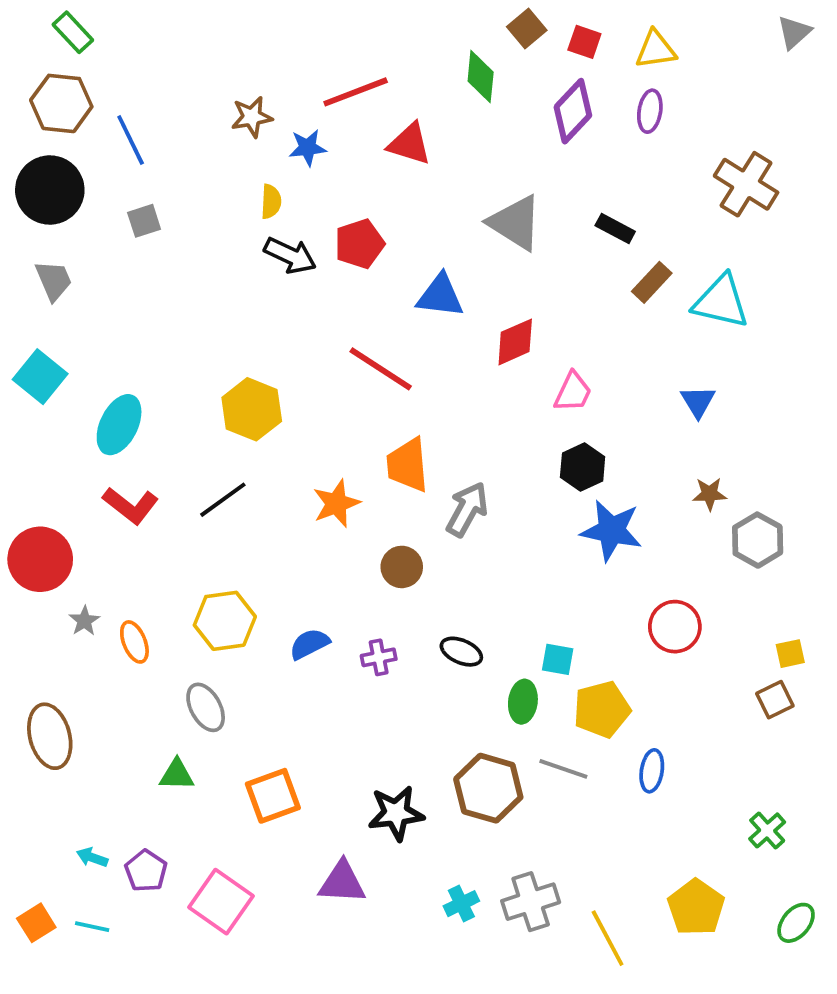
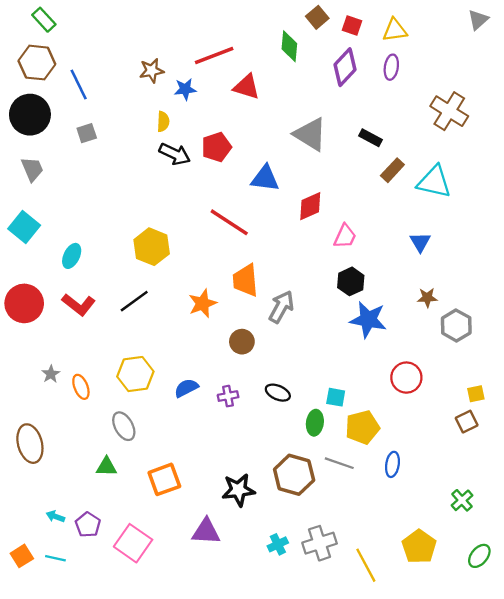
cyan ellipse: (119, 425) -> (72, 256), size x0.7
red circle: (40, 559) -> (24, 303), moved

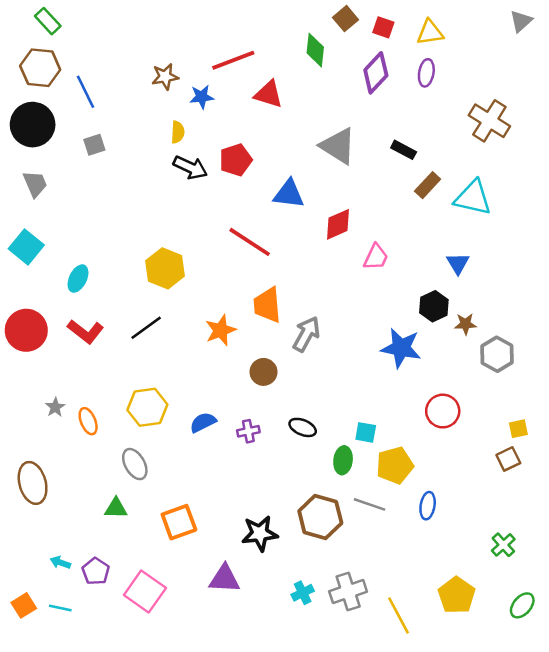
black hexagon: (351, 281) -> (434, 306), moved

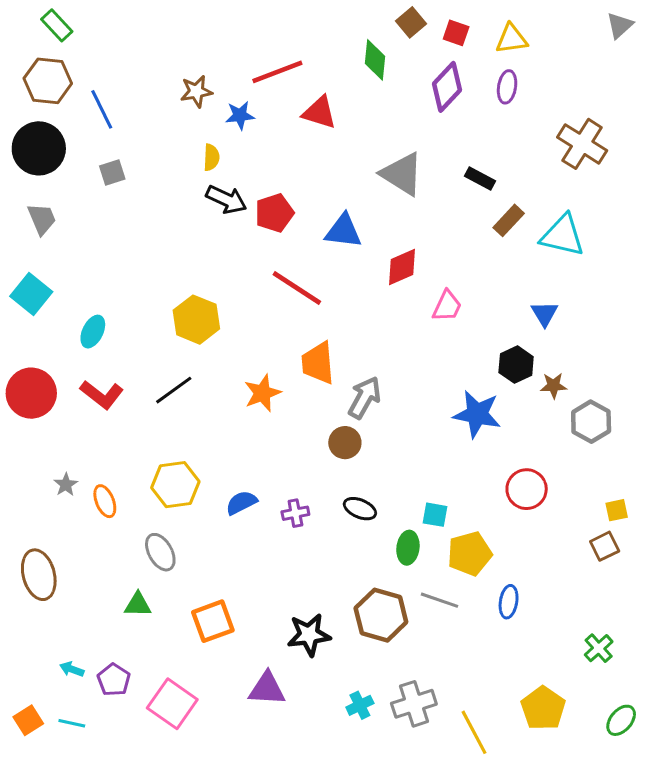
red pentagon: (236, 160) -> (274, 213), moved
brown circle: (264, 372) -> (345, 443), moved

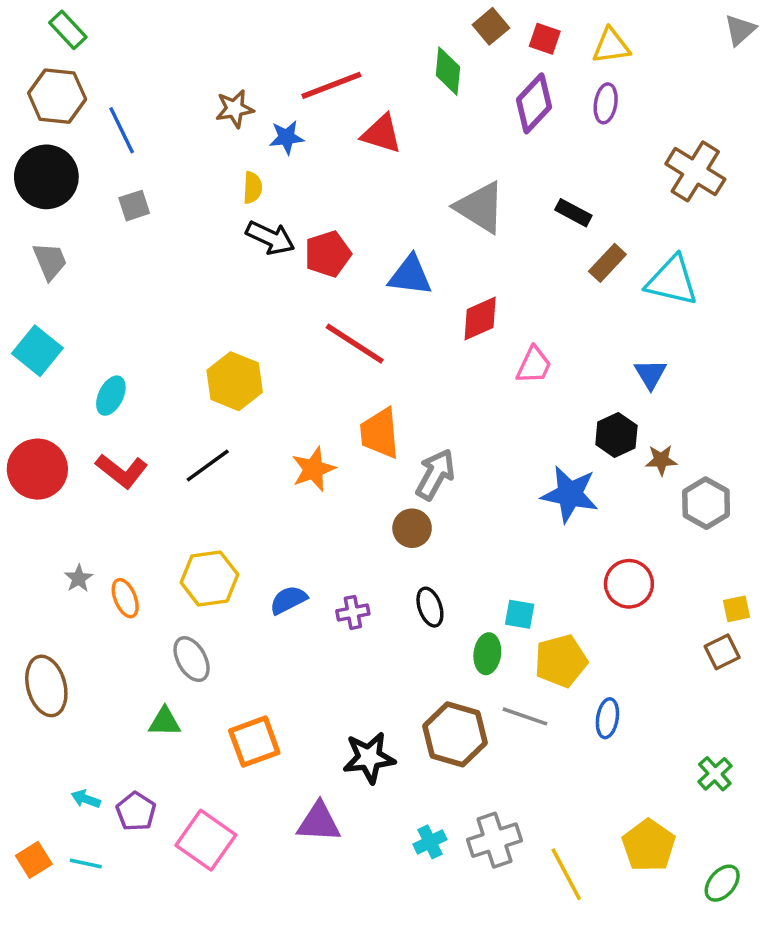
black ellipse: (360, 509) -> (430, 607), turned 48
green ellipse: (621, 720) -> (722, 883), moved

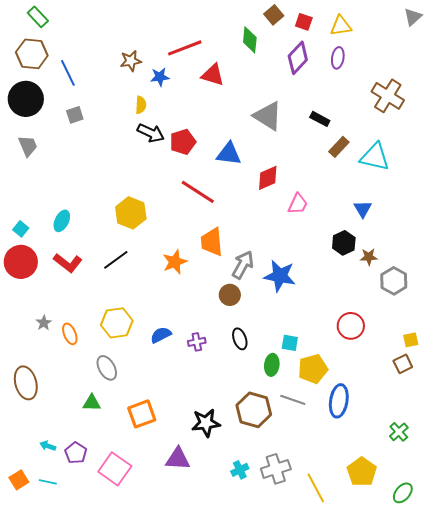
cyan square: (37, 351) -> (21, 229), moved, size x0.6
blue star: (570, 494) -> (280, 276), moved
blue ellipse: (607, 718) -> (339, 401), size x1.5

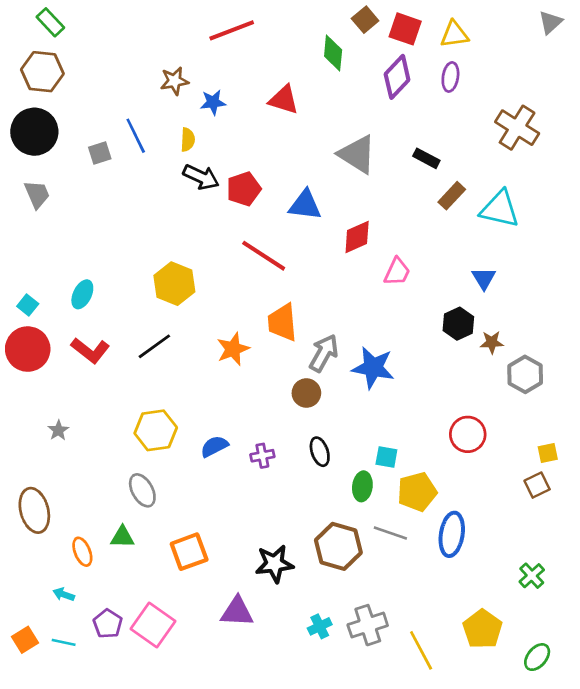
red square: (304, 22) -> (405, 29), size x1.4
red line: (185, 48) -> (232, 30), moved
blue line: (68, 73) -> (136, 136), moved
orange ellipse: (70, 334) -> (82, 552), moved
purple pentagon: (76, 453) -> (108, 624), moved

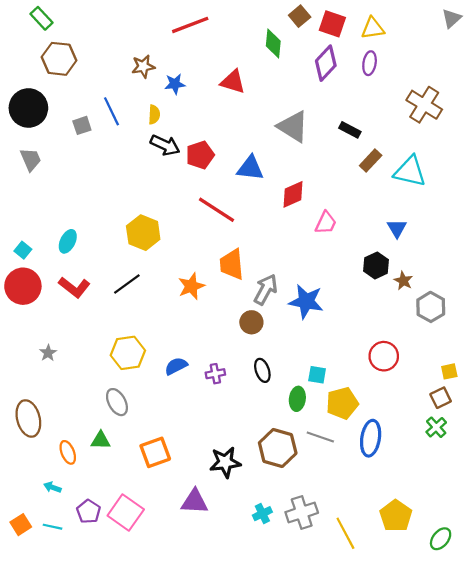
brown hexagon: (42, 72) -> (59, 59), moved
brown star: (492, 342) -> (403, 281), turned 30
green cross: (532, 576) -> (436, 427), moved

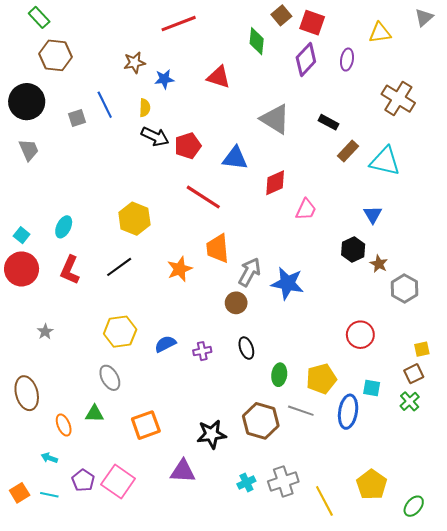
yellow triangle: (373, 28) -> (380, 33), moved
red L-shape: (74, 287) -> (70, 270), turned 76
cyan square: (317, 375) -> (372, 388), moved

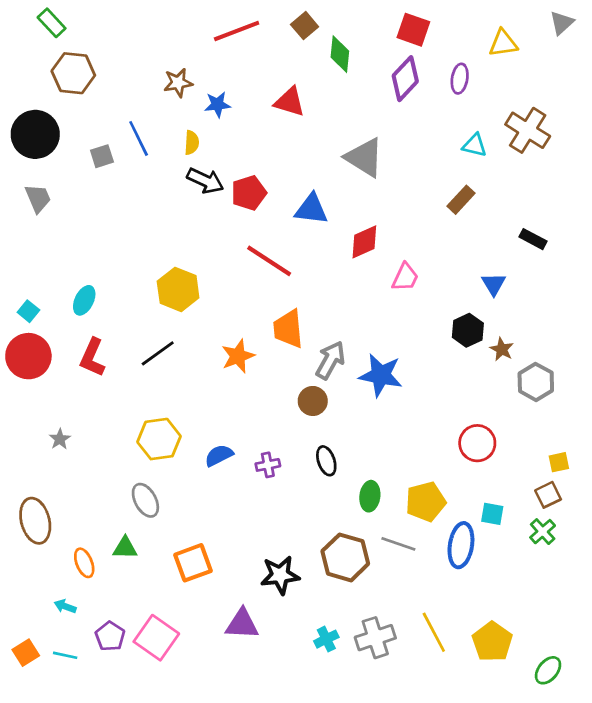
brown square: (281, 15) -> (305, 26), moved
black rectangle: (329, 122) -> (533, 239), moved
cyan triangle: (385, 161) -> (475, 145), moved, size x0.6
yellow line: (324, 501) -> (434, 632), moved

